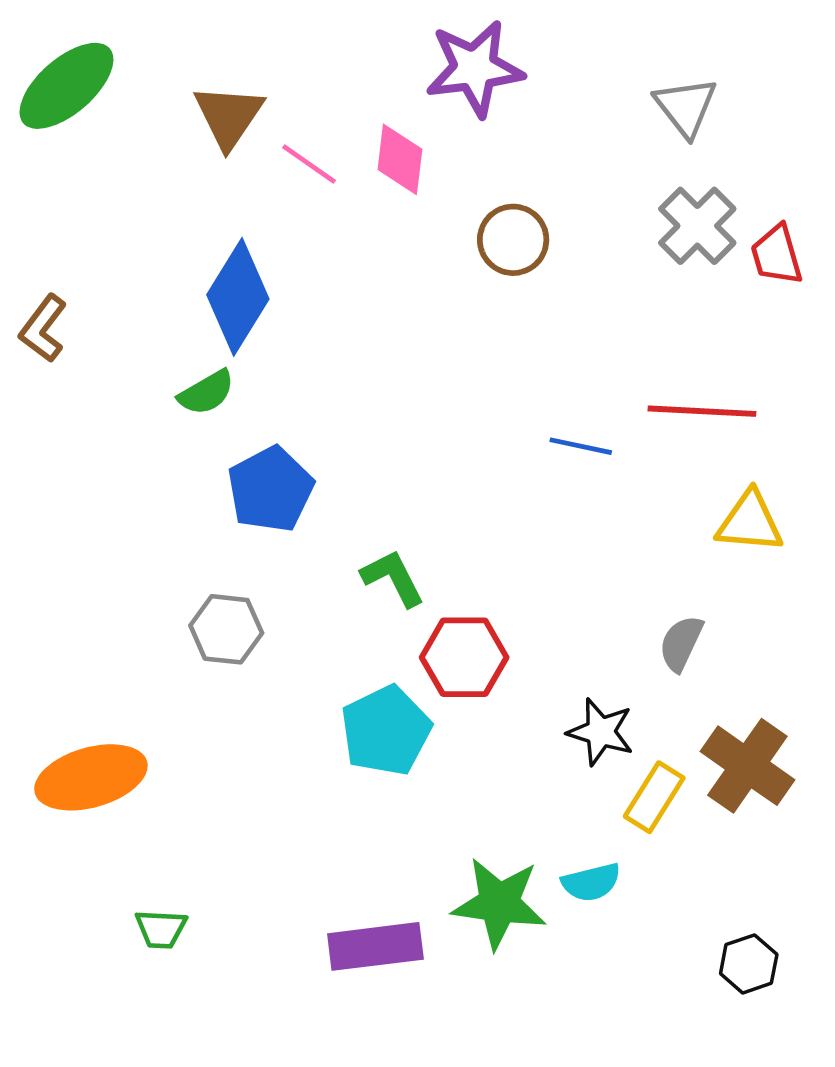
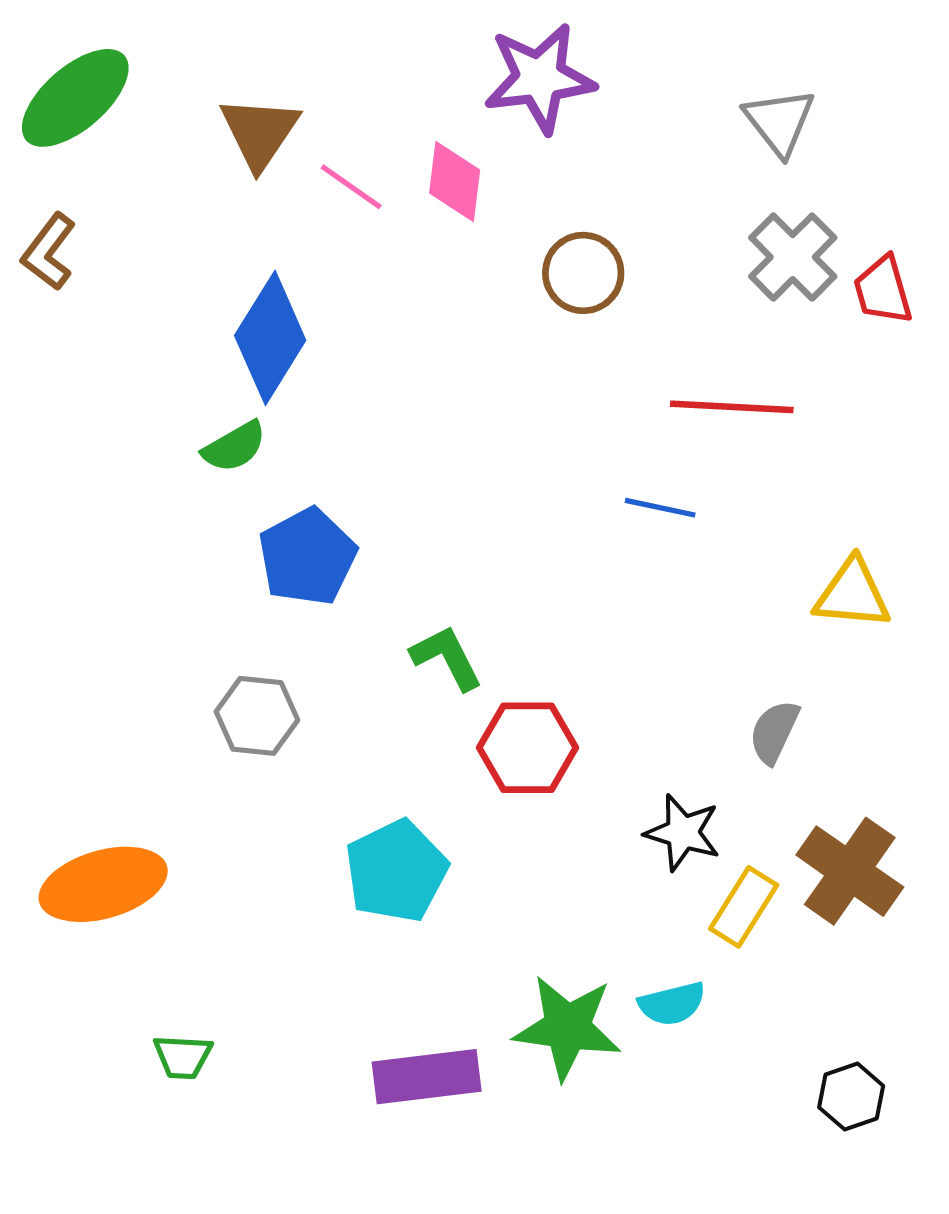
brown L-shape: (43, 328) -> (49, 252), moved
red line: (702, 411) -> (732, 407), moved
cyan pentagon: (386, 731) -> (396, 871), moved

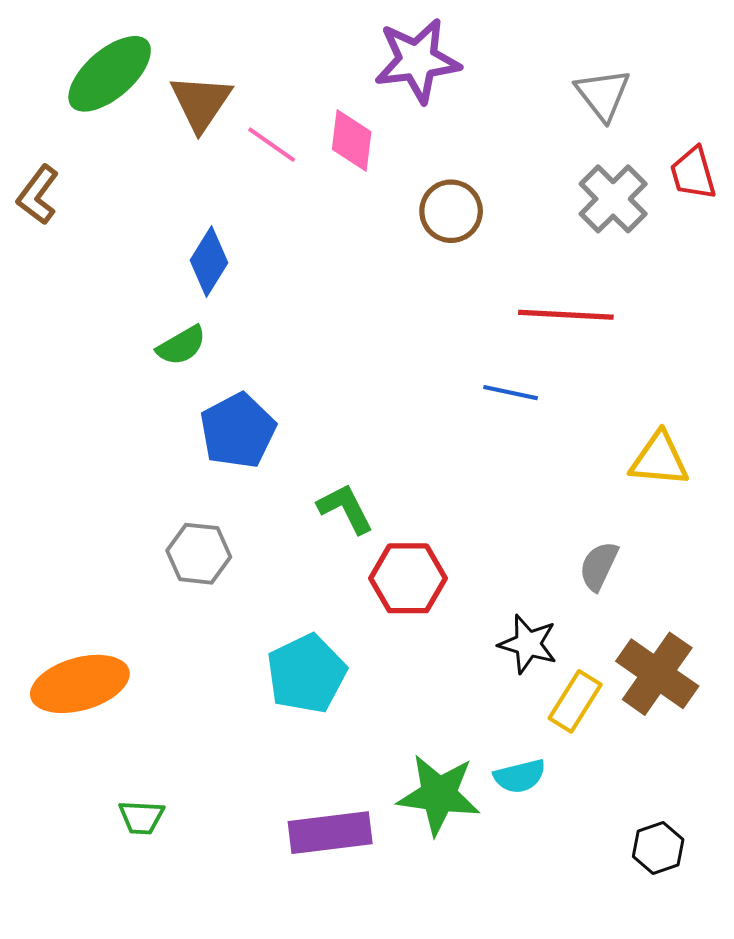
green ellipse: (75, 98) -> (110, 74), moved
red trapezoid: (883, 290) -> (693, 173), moved
blue diamond: (270, 338) -> (209, 261), size x0.7

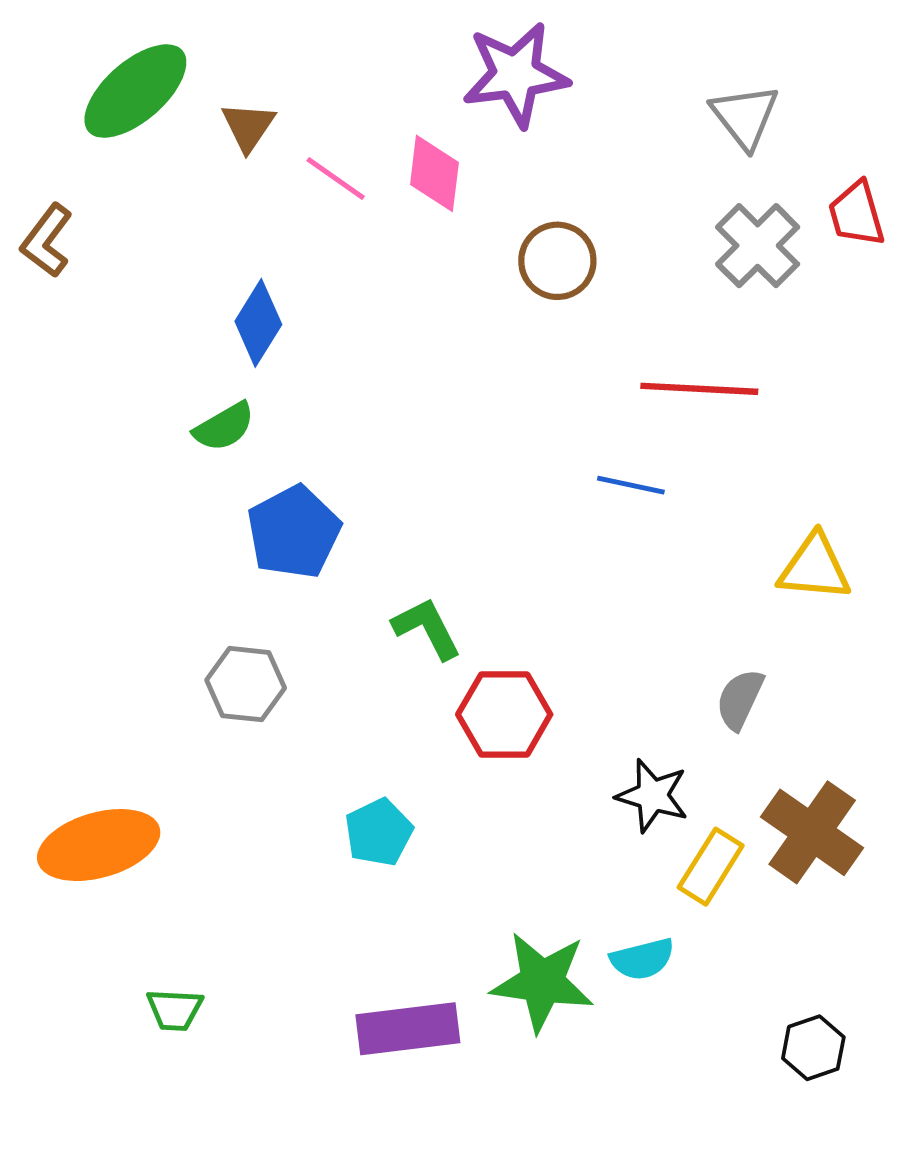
brown triangle: (201, 103) -> (248, 127), size x0.7
cyan pentagon: (306, 674) -> (379, 832), size x0.7

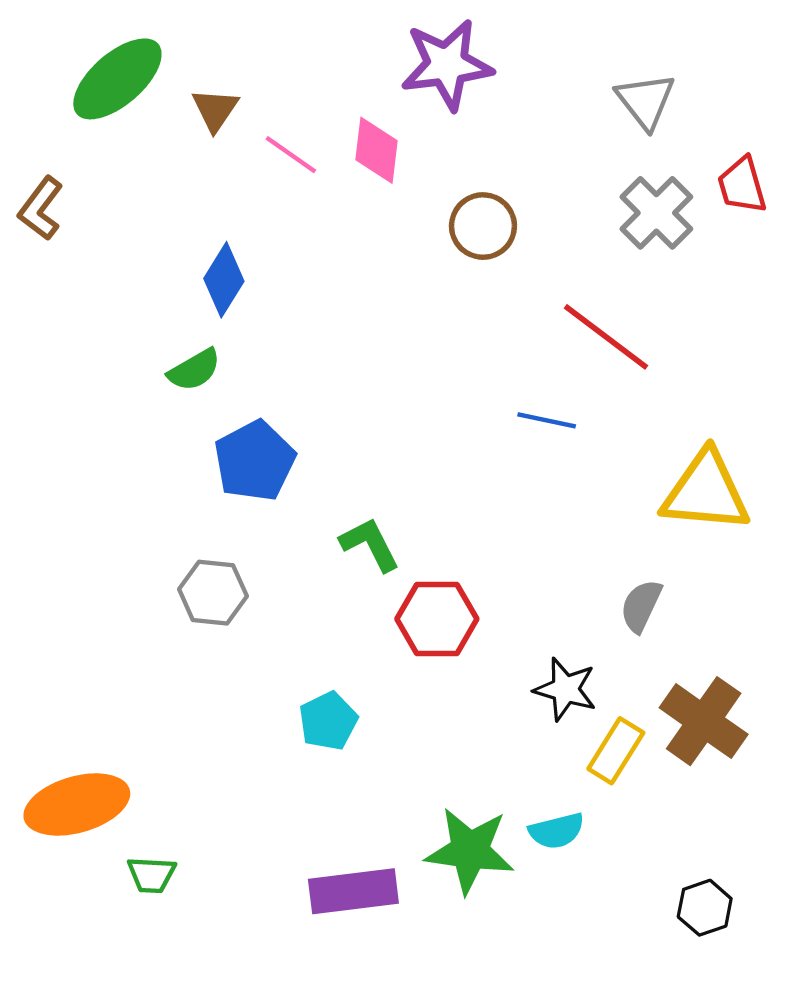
red line: (699, 389) -> (606, 337), turned 34
yellow triangle: (815, 567) -> (706, 492), size x1.4
orange ellipse: (99, 845) -> (77, 805), moved

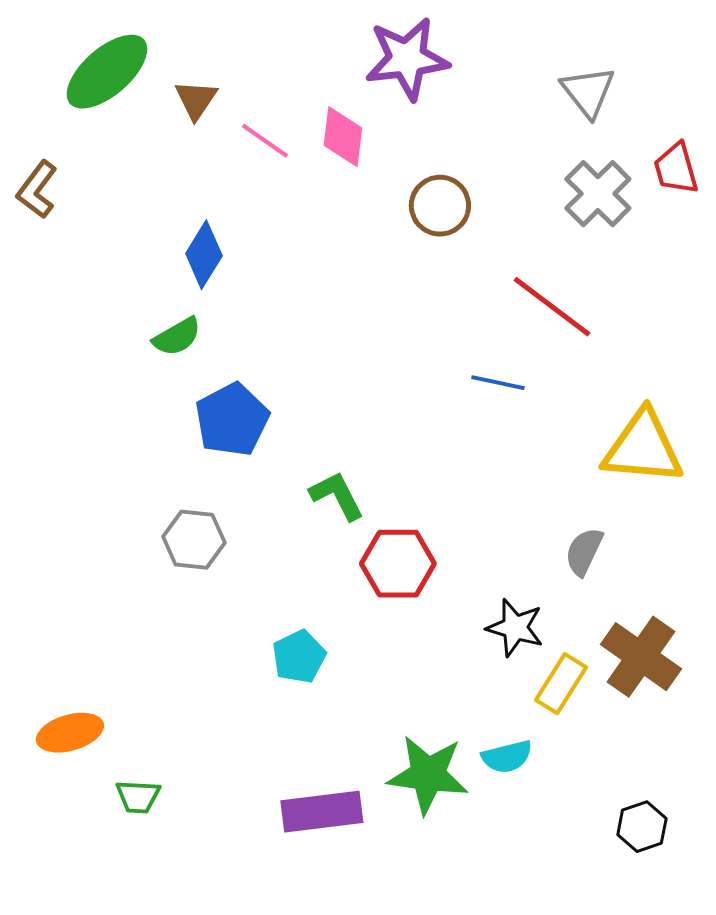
orange ellipse: (77, 805) -> (70, 733), size x0.7

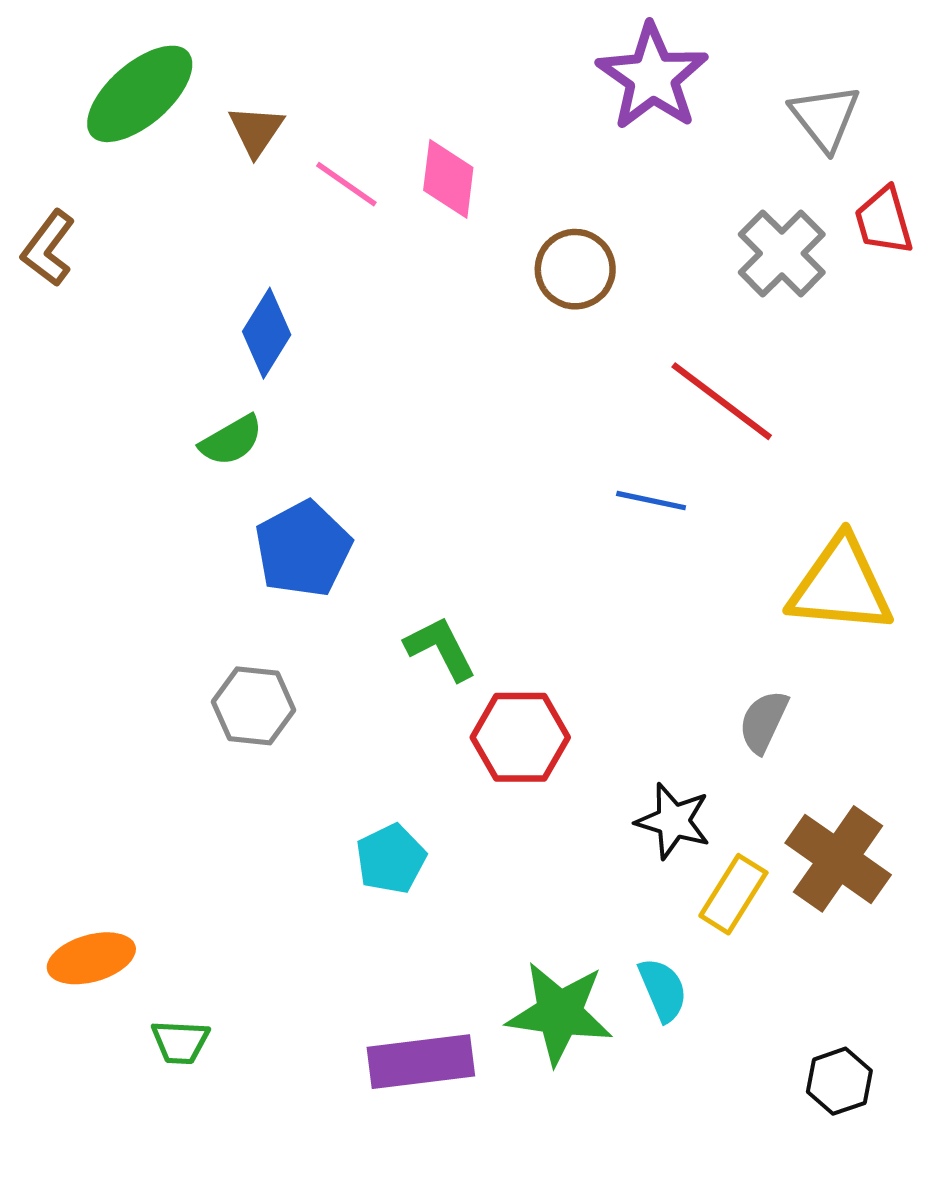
purple star: (407, 59) -> (652, 77), moved, turned -30
gray triangle: (588, 92) -> (825, 117), moved
cyan semicircle: (507, 757) -> (663, 990), turned -99

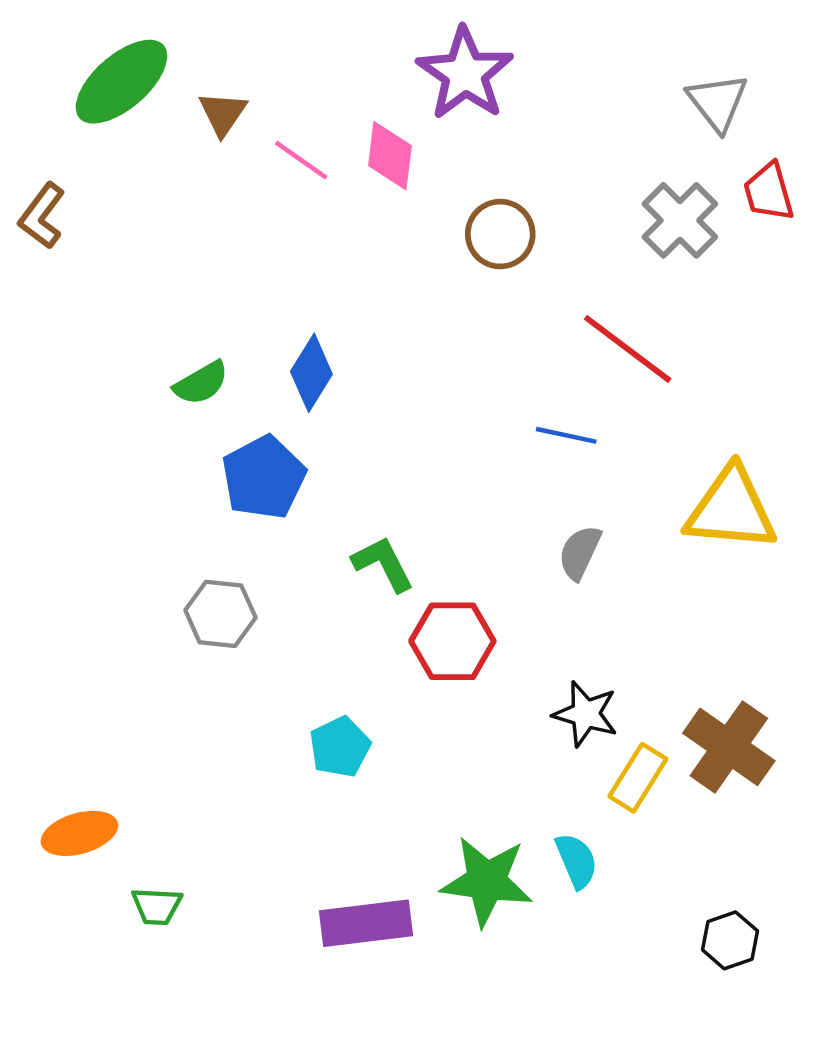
purple star: (652, 77) -> (465, 74), moved
blue diamond: (267, 333) -> (311, 373), moved
gray semicircle: (764, 722) -> (580, 552), moved

